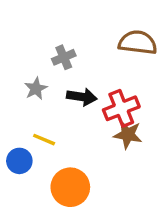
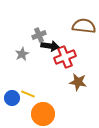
black arrow: (82, 97) -> (50, 46), moved
red cross: (121, 108) -> (65, 57), moved
yellow line: (44, 140) -> (28, 94), moved

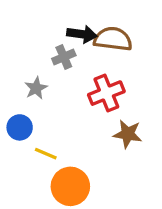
brown semicircle: (84, 26) -> (113, 39), moved
black arrow: (50, 46) -> (82, 34), moved
blue circle: (12, 98) -> (20, 127), moved

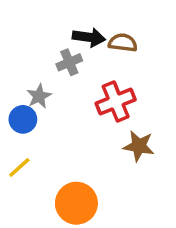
brown semicircle: (113, 39) -> (123, 43), size x0.7
blue circle: (20, 127) -> (23, 119), moved
yellow line: (46, 154) -> (19, 168), moved, turned -65

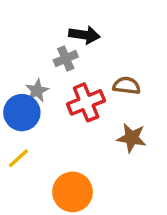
brown semicircle: (123, 43) -> (127, 86), moved
red cross: (116, 102) -> (86, 102), moved
blue circle: (23, 119) -> (22, 113), size x1.4

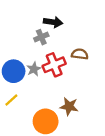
gray star: (37, 91) -> (34, 69), moved
brown star: (132, 138) -> (69, 106), moved

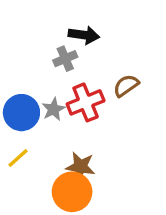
brown semicircle: (80, 54) -> (126, 86), turned -42
brown star: (69, 106) -> (80, 167), moved

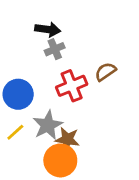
black arrow: (84, 35) -> (48, 29), moved
gray star: (53, 109) -> (48, 125), moved, size x1.5

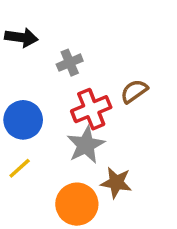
black arrow: (48, 29) -> (21, 37), moved
gray star: (48, 125) -> (86, 145), moved
brown star: (67, 139) -> (116, 183), moved

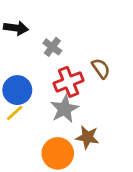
gray cross: (70, 63) -> (52, 47), turned -30
brown semicircle: (134, 91) -> (101, 68), turned 90
yellow line: (20, 168) -> (15, 113), moved

